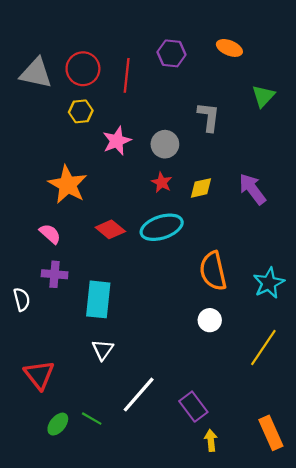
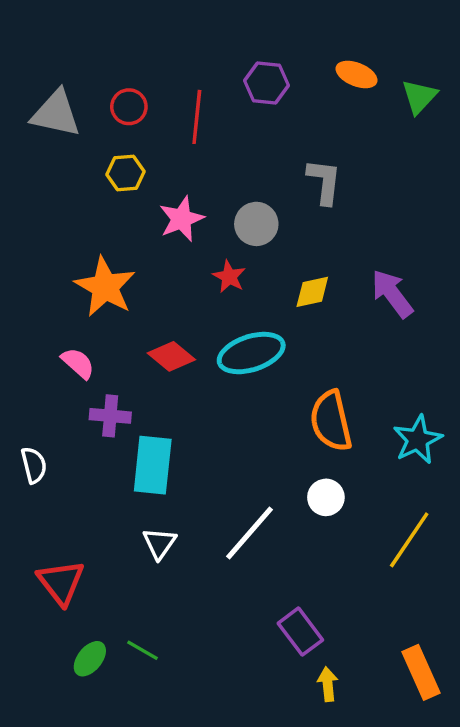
red circle: (83, 69) -> (129, 107), size x0.7
green triangle: (263, 96) -> (419, 97), moved
red star: (162, 182) -> (229, 277), moved
purple cross: (55, 274) -> (110, 416), moved
white line: (139, 395) -> (249, 533), moved

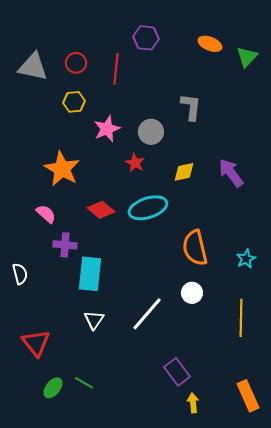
purple hexagon: (266, 83) -> (146, 38), moved
cyan star: (418, 440) -> (246, 259), size x0.7
yellow line: (409, 540) -> (241, 318), turned -33

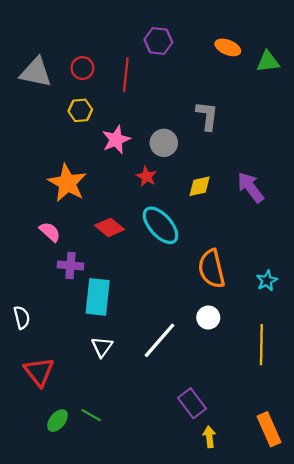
green triangle: (247, 57) -> (268, 62), turned 40
cyan ellipse: (148, 208) -> (161, 225), turned 66
white semicircle: (20, 274) -> (22, 318), moved

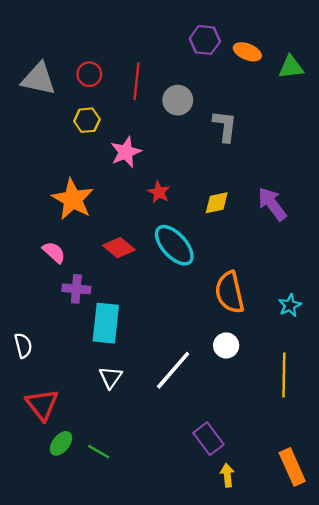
purple hexagon: (158, 41) -> (205, 40), moved
gray circle: (164, 143) -> (178, 100), moved
green ellipse: (57, 421) -> (61, 443), moved

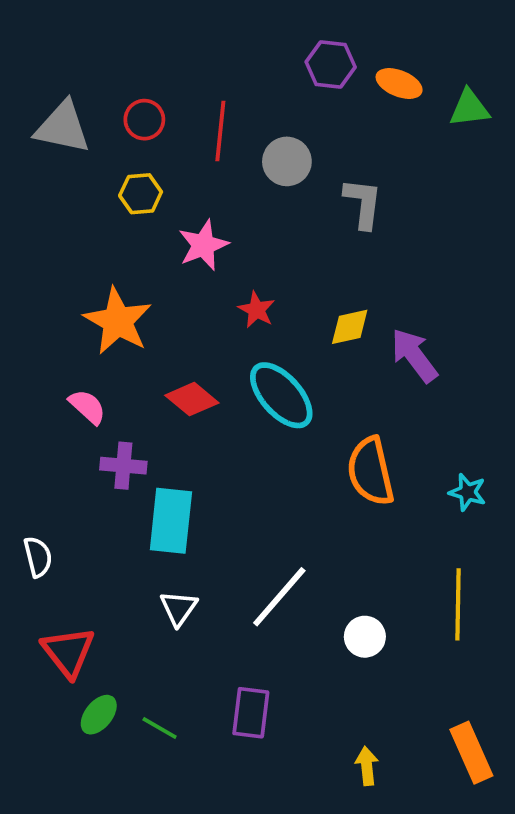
purple arrow: (272, 204) -> (414, 355), moved
cyan star: (290, 305) -> (468, 492), turned -30
white circle: (226, 345) -> (365, 637), moved
purple rectangle: (208, 439) -> (251, 713), moved, turned 44

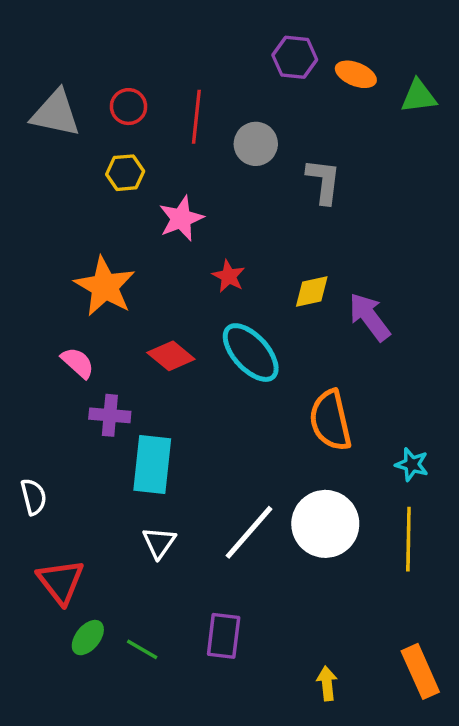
cyan star: (468, 492) -> (412, 465), moved
white circle: (365, 637) -> (325, 524), moved, size x1.8

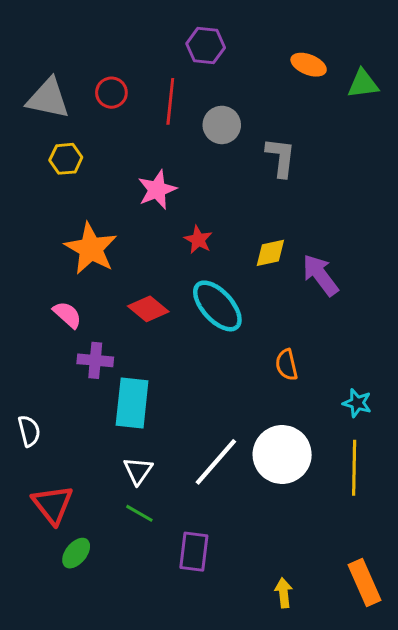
purple hexagon: (295, 57) -> (206, 46), moved
yellow hexagon: (125, 173) -> (66, 159), moved
orange semicircle: (330, 420) -> (287, 365), size x0.6
green line: (142, 649) -> (139, 513), moved

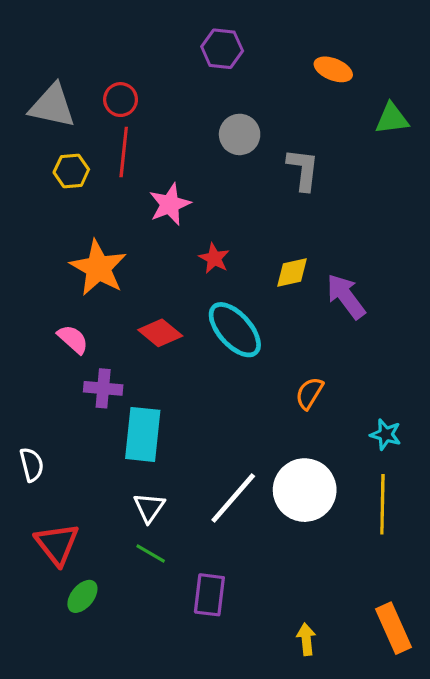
green triangle: (363, 84) -> (392, 119), moved
red line: (170, 101) -> (124, 152), moved
orange semicircle: (287, 365) -> (309, 393), turned 44

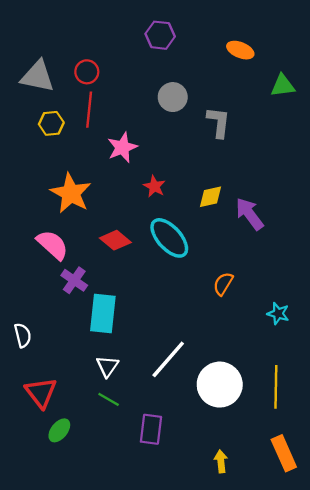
pink semicircle: (73, 339) -> (52, 245), size x1.4
purple cross: (103, 388) -> (74, 280), turned 30
white circle: (305, 490) -> (220, 385), moved
yellow line: (382, 504) -> (276, 387), moved

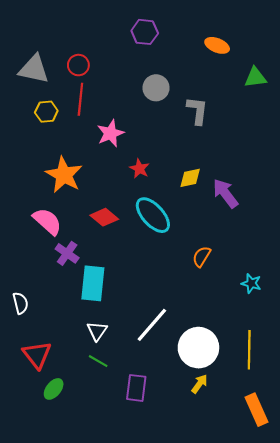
yellow arrow: (221, 461) -> (199, 384), moved, turned 42

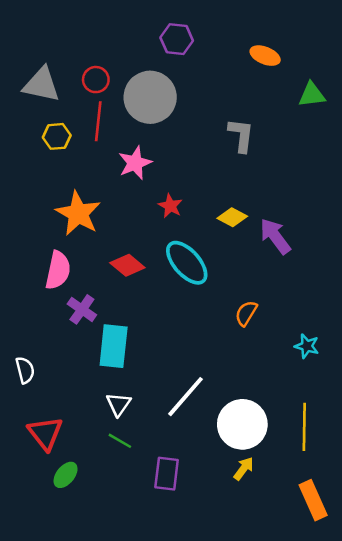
gray circle: (156, 88) -> (150, 97), moved, size x1.6
yellow diamond: (190, 178) -> (232, 217), turned 40
pink semicircle: (47, 221) -> (58, 270), turned 60

